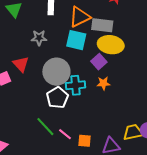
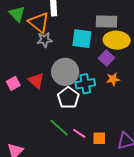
orange triangle: (80, 17) -> (39, 22), moved, turned -50
red triangle: (21, 64) -> (36, 81), moved

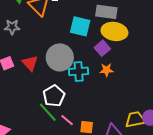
gray star: (45, 40) -> (12, 27), moved
white pentagon: (68, 98) -> (54, 96), moved

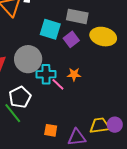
yellow ellipse: (114, 31) -> (103, 37), moved
purple square: (102, 48) -> (71, 39), moved
pink line: (67, 120) -> (58, 84), moved

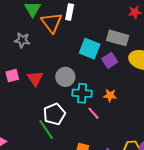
gray circle: (28, 59) -> (65, 77), size x0.7
pink line: (58, 84) -> (94, 113), moved

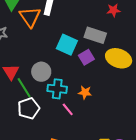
green line: (46, 129) -> (24, 88), moved

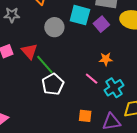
gray circle: (41, 72) -> (54, 27), moved
cyan cross: (57, 89) -> (114, 88), moved, turned -30

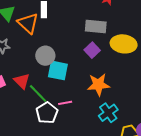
cyan square: (80, 15) -> (58, 70), moved
orange star: (106, 59) -> (98, 85), size x1.6
pink line: (92, 79) -> (65, 103), moved, turned -48

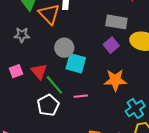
white pentagon: (47, 113) -> (48, 105), moved
cyan cross: (108, 113) -> (135, 108), moved

